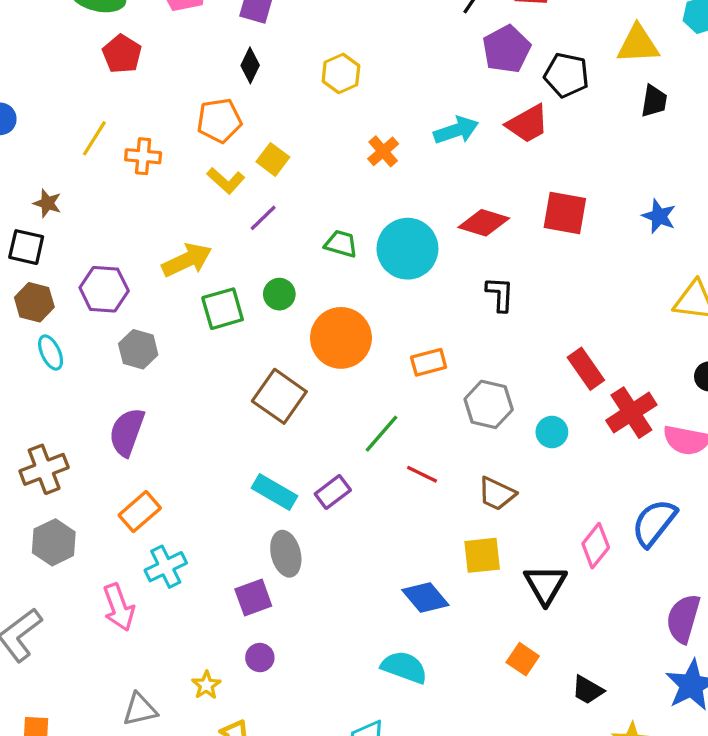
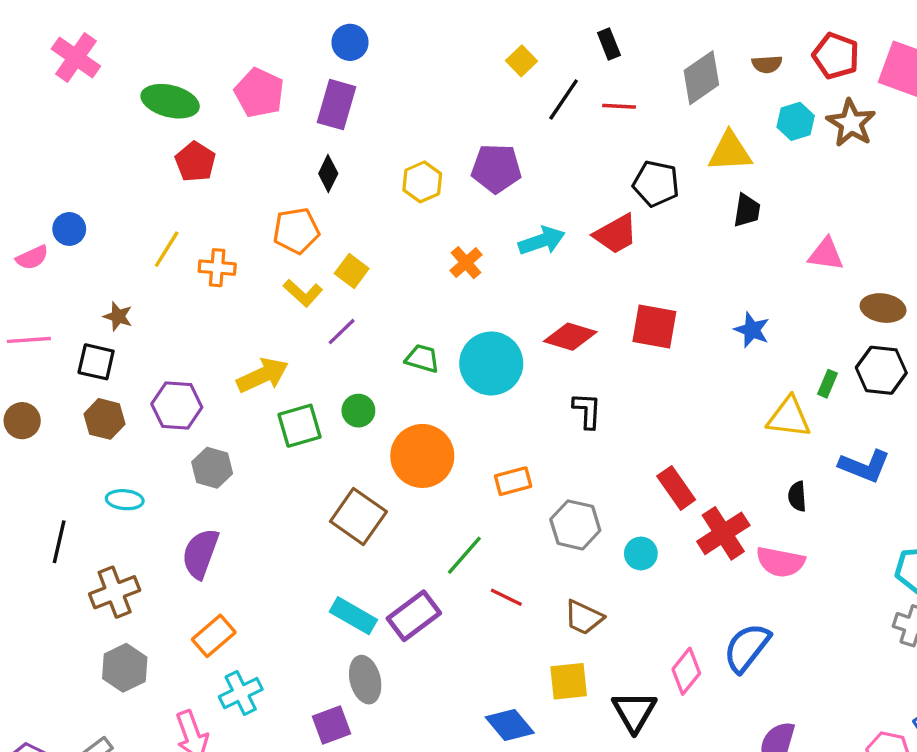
purple pentagon: (506, 49) -> (496, 168), moved, turned 30
cyan ellipse: (51, 353) -> (125, 500), moved, turned -60
purple rectangle: (333, 492) -> (414, 616), size x1.4

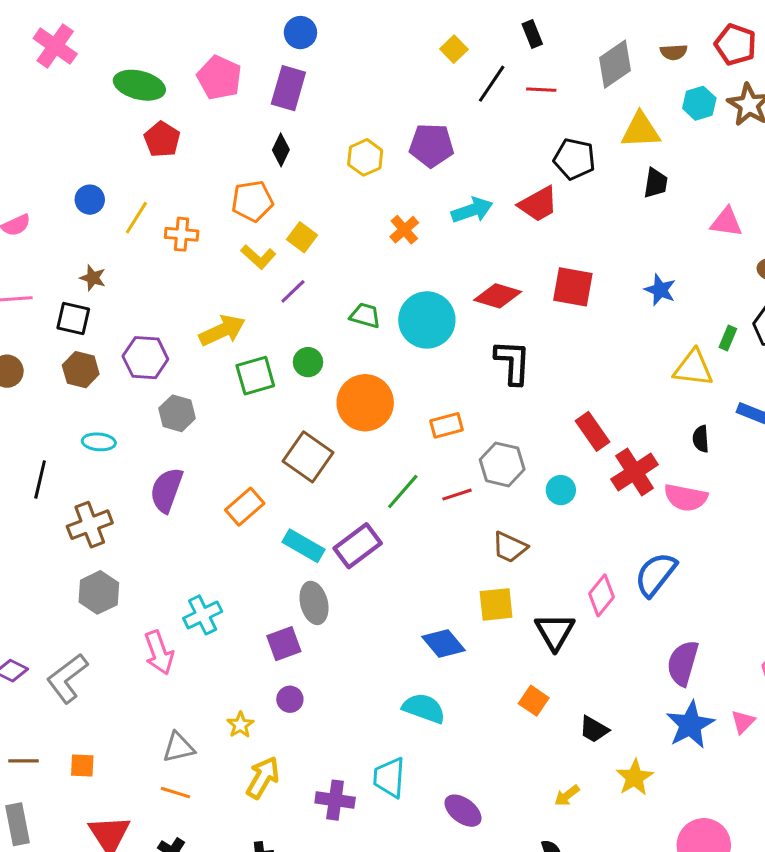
blue circle: (69, 229) -> (90, 200), moved
black L-shape: (587, 411) -> (513, 362), size x1.4
red line: (506, 597) -> (457, 495), moved, turned -44
orange rectangle: (214, 636) -> (245, 507), moved

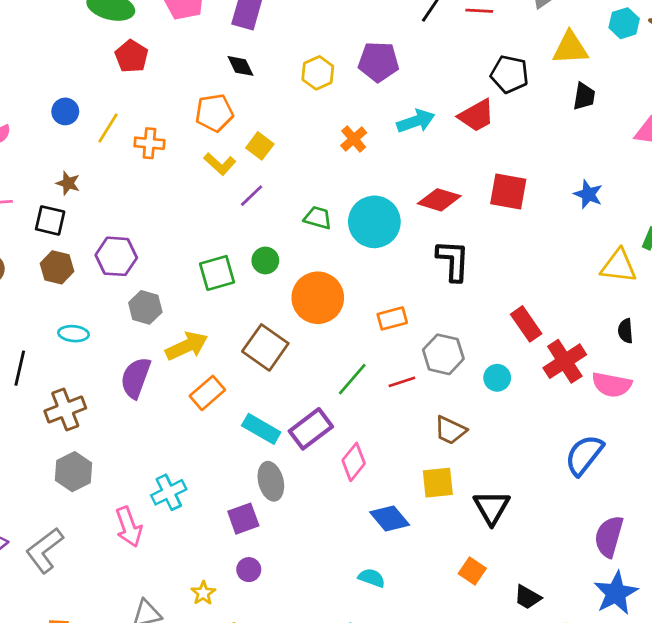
black diamond: (281, 150) -> (241, 66), turned -52
yellow arrow: (222, 331) -> (187, 346), moved
pink diamond: (601, 595) -> (354, 462), moved
cyan semicircle: (424, 708) -> (372, 578), size x0.7

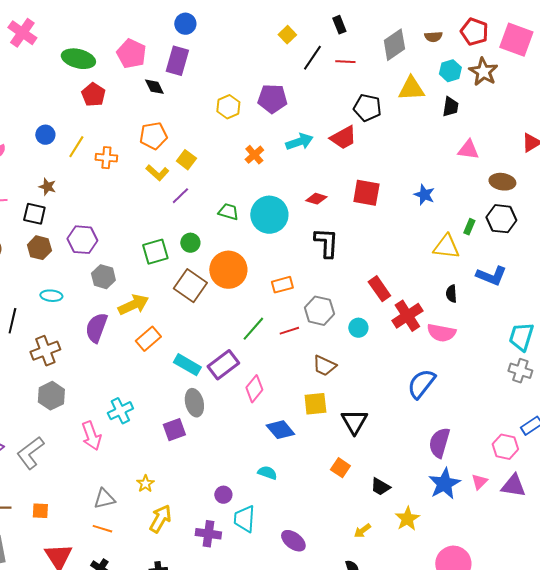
black diamond: (241, 66) -> (154, 87), moved
black trapezoid: (584, 96) -> (450, 107), moved
red diamond: (439, 200) -> (316, 199), size x0.7
brown square: (265, 347) -> (190, 286), moved
purple circle: (249, 570) -> (223, 495), moved

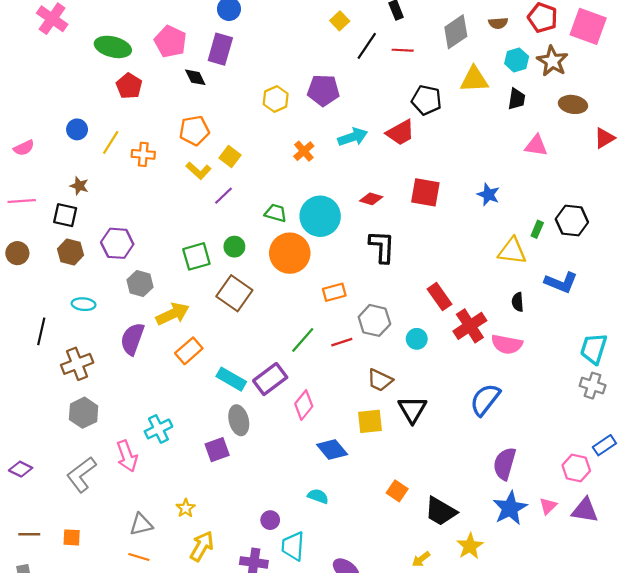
brown ellipse: (502, 182) -> (573, 104), moved
orange circle: (228, 270) -> (290, 253), moved
black triangle: (354, 422) -> (412, 409), moved
gray L-shape: (30, 453) -> (81, 475), moved
black trapezoid: (380, 487) -> (441, 511), size x1.5

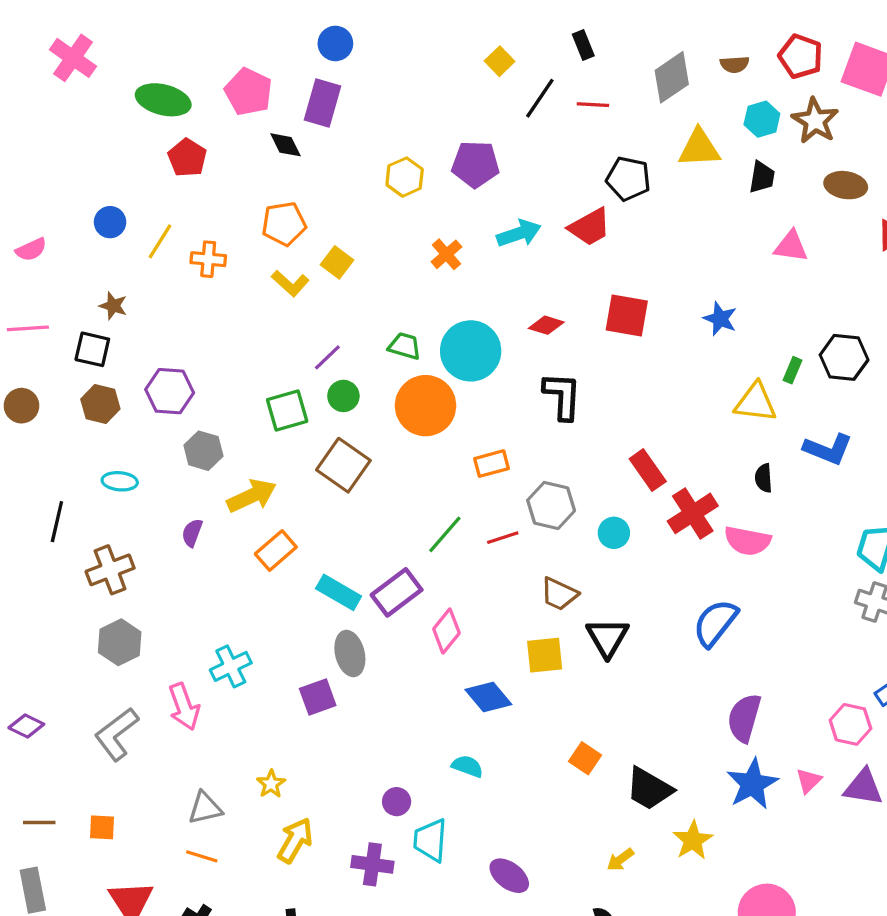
purple line: (224, 196) -> (327, 357), moved
purple semicircle: (132, 339) -> (192, 533), size x0.6

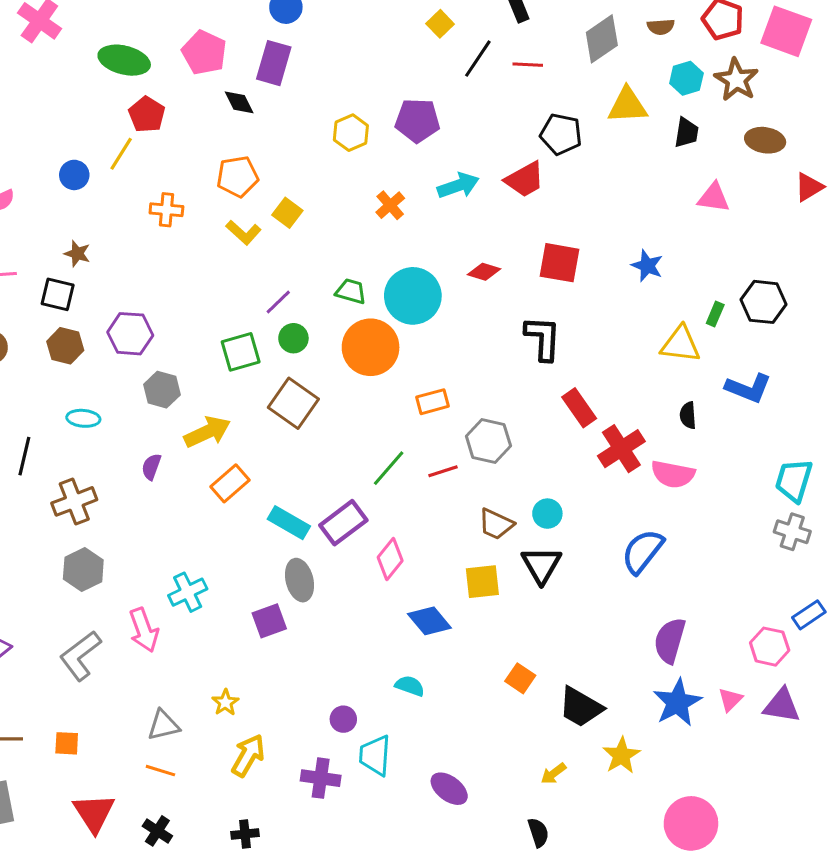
yellow line: (160, 241) -> (121, 154), moved
black L-shape: (562, 396) -> (543, 338), moved
cyan circle: (614, 533) -> (547, 514), moved

